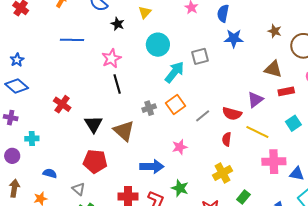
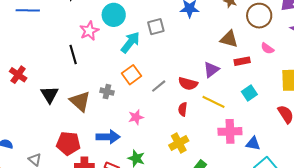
pink star: (111, 58) -> (89, 31), moved
gray cross: (149, 108) -> (107, 92), moved, turned 32
red pentagon: (95, 161) -> (68, 143), moved

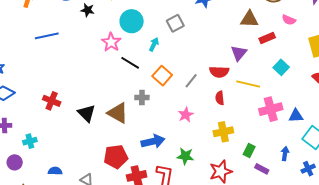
cyan arrow: (130, 42) -> (154, 44), size x0.6
black line: (73, 54) -> (130, 63), moved, turned -30
pink star: (136, 117) -> (186, 115), moved
yellow cross: (179, 143) -> (223, 132), turned 30

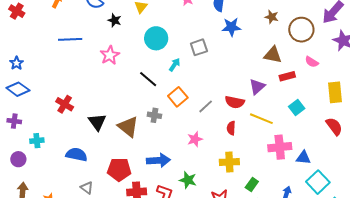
pink star: (111, 42) -> (110, 55), moved
blue semicircle: (55, 171) -> (76, 155), moved, size x1.5

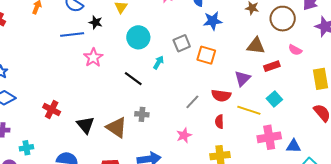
blue line: (70, 39) -> (72, 34), moved
orange square: (178, 97) -> (206, 55), moved, turned -30
cyan square: (297, 108) -> (274, 99), moved

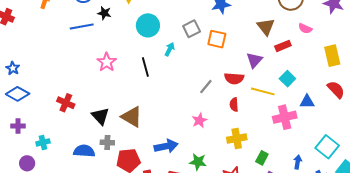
brown triangle: (256, 46) -> (266, 27), turned 48
pink star: (93, 57) -> (107, 62), moved
black line: (133, 79) -> (145, 67), turned 42
gray cross: (142, 114) -> (107, 142), moved
blue triangle: (294, 146) -> (307, 102), moved

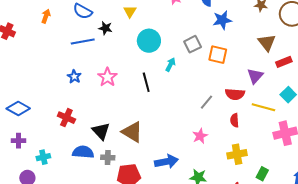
blue star: (13, 68) -> (74, 77), moved
blue semicircle: (84, 151) -> (83, 152), moved

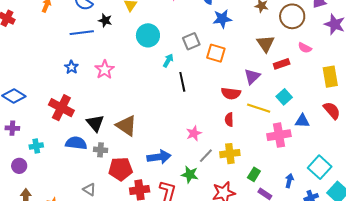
black line: (146, 82) -> (182, 82), moved
gray line: (207, 102) -> (206, 156), moved
red cross: (66, 118) -> (61, 108), size x1.4

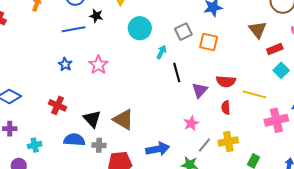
purple triangle: (252, 76) -> (200, 90), moved
cyan square: (284, 97) -> (281, 70), moved
red cross: (61, 108) -> (58, 105), size x0.7

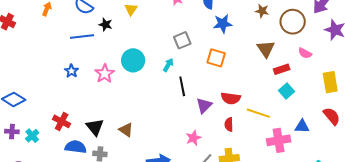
cyan circle: (140, 28) -> (133, 60), moved
gray square: (183, 32) -> (182, 40), moved
red cross: (58, 105) -> (62, 121), moved
brown triangle: (123, 119) -> (126, 130), size x0.7
cyan cross: (35, 145) -> (32, 136), moved, turned -32

